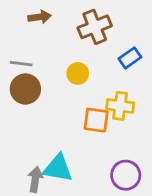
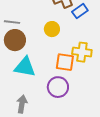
blue rectangle: (130, 58) -> (80, 11), moved
cyan triangle: (58, 168) -> (25, 67), moved
purple circle: (126, 175) -> (58, 87), moved

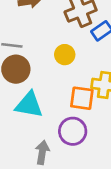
gray arrow: (22, 104) -> (42, 152), moved

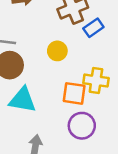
purple circle: (73, 131) -> (82, 126), moved

